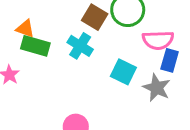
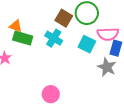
cyan square: (123, 72) -> (87, 44), moved

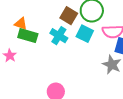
cyan square: (87, 44) -> (85, 34), moved

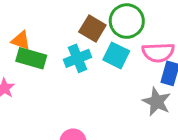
cyan cross: (59, 36) -> (78, 58), turned 36

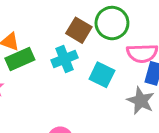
cyan square: (116, 55) -> (102, 75), moved
green rectangle: (31, 58) -> (20, 59), turned -40

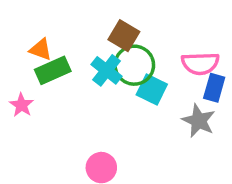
green circle: (112, 23) -> (134, 65), moved
cyan cross: (65, 59) -> (107, 70), turned -30

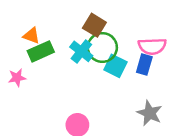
blue rectangle: (214, 88) -> (144, 65), moved
pink star: (21, 105) -> (17, 78), turned 30
gray star: (199, 121) -> (150, 113), moved

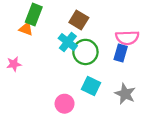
green circle: (102, 47) -> (85, 52), moved
green rectangle: (41, 51) -> (34, 15), moved, turned -45
cyan square: (115, 66) -> (91, 86), moved

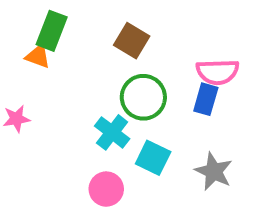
cyan cross: (68, 42) -> (112, 132), moved

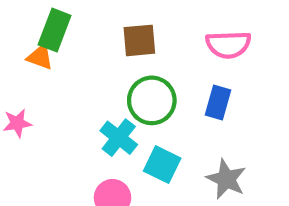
brown square: (132, 41) -> (139, 40), turned -36
pink semicircle: (218, 72) -> (228, 45), moved

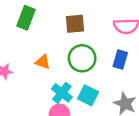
orange triangle: (40, 57) -> (43, 62), moved
cyan cross: (119, 138) -> (62, 93), moved

